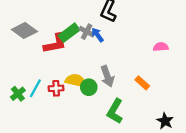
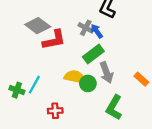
gray diamond: (24, 31) -> (38, 26), moved
green rectangle: (69, 33) -> (93, 54), moved
red cross: (56, 88) -> (55, 111), moved
green cross: (18, 94) -> (17, 90), turned -32

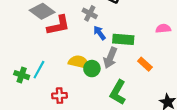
blue arrow: (97, 31) -> (99, 33), moved
green rectangle: (93, 54) -> (123, 39), moved, turned 42
gray arrow: (106, 73) -> (110, 58), turned 42

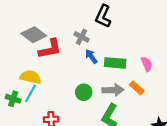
pink semicircle: (163, 29) -> (147, 64), moved, turned 72
gray arrow: (110, 58) -> (113, 90), moved, turned -114
yellow semicircle: (79, 62) -> (30, 77), moved

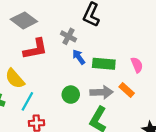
gray diamond: (34, 35) -> (24, 20), moved
yellow semicircle: (30, 77) -> (15, 79), turned -144
cyan line: (30, 93) -> (27, 101), moved

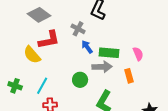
yellow semicircle: (15, 79) -> (32, 55), moved
orange rectangle: (127, 90) -> (129, 76), turned 32
gray arrow: (102, 92) -> (102, 67), moved

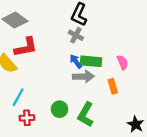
gray cross: (78, 29) -> (76, 35), moved
blue arrow: (87, 47) -> (76, 61), moved
green circle: (80, 80) -> (59, 109), moved

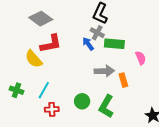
blue arrow: (76, 61) -> (88, 44), moved
green rectangle: (91, 61) -> (114, 44), moved
orange rectangle: (113, 86) -> (123, 80), moved

